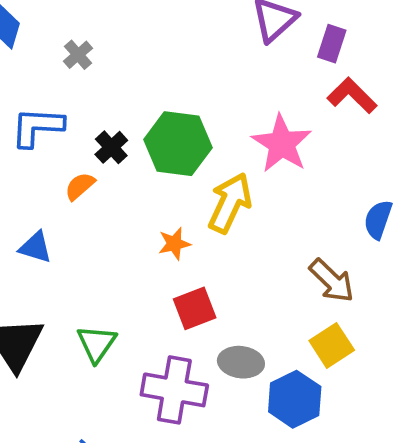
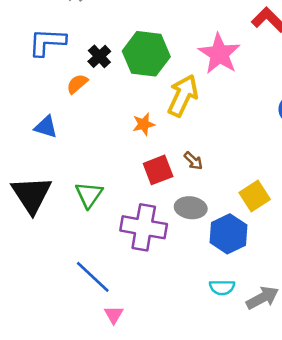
brown arrow: (332, 281) -> (193, 161), moved, size x0.6

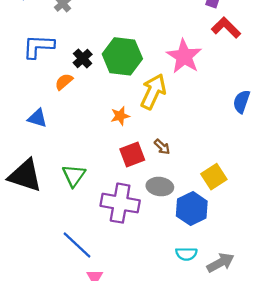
black triangle: (31, 195) -> (25, 175), turned -39

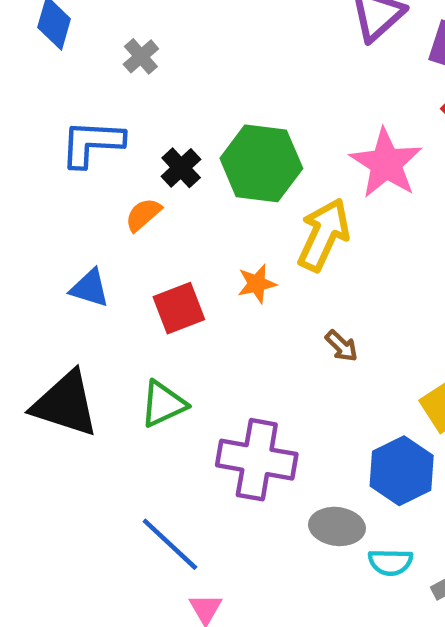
red square: (132, 155) -> (179, 308), moved
green triangle: (74, 175) -> (163, 404), turned 30
gray ellipse: (160, 187) -> (337, 526), moved

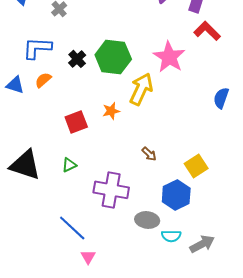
orange semicircle: (143, 215) -> (43, 80), moved
blue triangle: (90, 288) -> (15, 85), moved
brown arrow: (341, 346) -> (149, 154), moved
green triangle: (163, 404) -> (69, 165), size x0.7

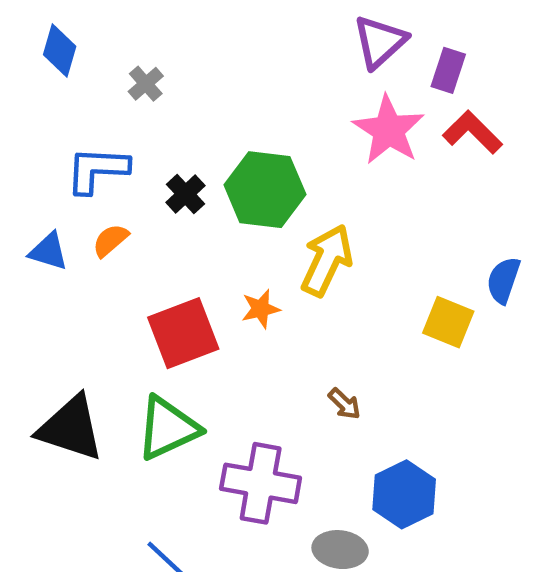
pink star: (169, 57) -> (389, 130), moved
red square: (76, 122) -> (183, 333), size x1.4
green triangle: (69, 165) -> (168, 428), size x2.0
yellow square: (196, 166) -> (448, 322), moved, turned -35

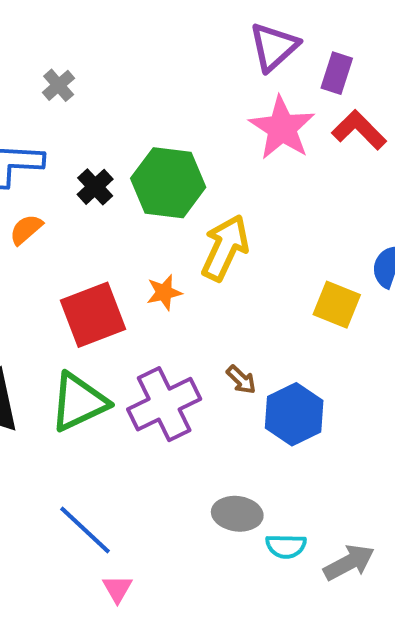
purple cross: (261, 483) -> (164, 404), moved, turned -36
blue hexagon: (404, 494) -> (294, 414), moved

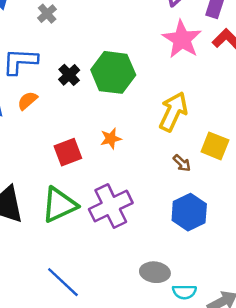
yellow arrow: (225, 248) -> (173, 112), moved
red square: (93, 315) -> (68, 152), size x0.7
brown arrow: (241, 380) -> (182, 163), moved

